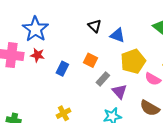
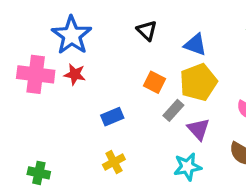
black triangle: (95, 26) -> (147, 31), moved
yellow pentagon: (133, 61) -> (198, 82), moved
blue rectangle: (62, 69) -> (112, 117), moved, turned 40

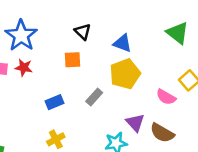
orange square: (155, 82) -> (72, 60), moved, turned -30
gray rectangle: (173, 110) -> (94, 97), moved
purple triangle: (198, 129) -> (135, 123), moved

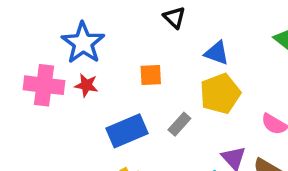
black triangle: (83, 32) -> (174, 17), moved
blue rectangle: (54, 102) -> (127, 131), size x1.6

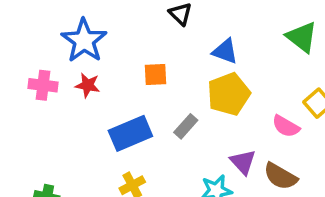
pink cross: (44, 85) -> (43, 85), size x0.7

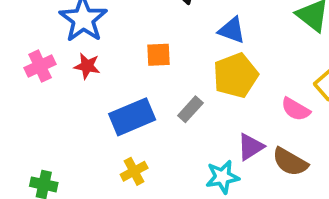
pink cross: (43, 85) -> (40, 66), turned -32
purple triangle: (243, 162) -> (251, 147), turned 40

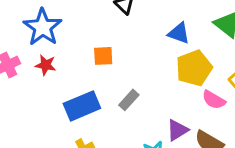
blue triangle: (232, 30) -> (179, 33), moved
yellow pentagon: (236, 75) -> (194, 68), moved

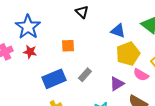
purple triangle: (177, 130) -> (117, 84), moved

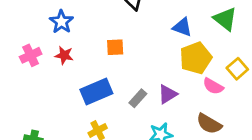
blue star: (28, 27) -> (61, 22), size x0.7
gray rectangle: (85, 75) -> (138, 98), moved
purple triangle: (117, 84) -> (167, 94), moved

